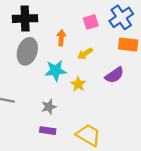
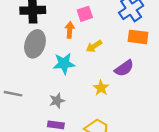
pink square: (91, 22) -> (85, 14), moved
yellow star: (78, 84) -> (101, 88), moved

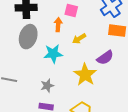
pink square: (85, 14) -> (71, 11), turned 32
yellow star: (101, 88) -> (85, 75), size x1.6

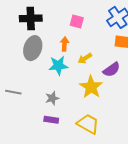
orange arrow: (58, 25) -> (64, 44), moved
yellow arrow: (79, 39) -> (85, 58), moved

